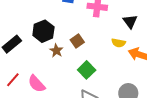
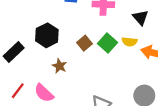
brown star: (56, 51) -> (59, 66), moved
green square: (87, 70) -> (108, 43), moved

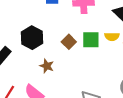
green square: (108, 43) -> (91, 40), turned -36

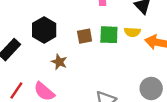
brown square: (69, 42) -> (85, 36), turned 32

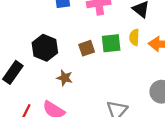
yellow semicircle: (132, 32) -> (134, 37), turned 98

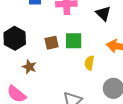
yellow semicircle: (134, 37) -> (89, 63), moved

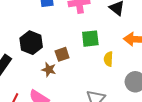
brown square: (52, 43) -> (62, 54), moved

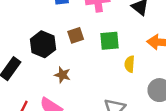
brown square: (62, 54) -> (76, 35), moved

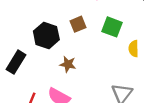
green square: (110, 41) -> (112, 27), turned 30

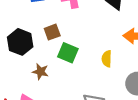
green square: (112, 27) -> (68, 53), moved

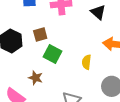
brown star: (40, 72) -> (36, 78), moved

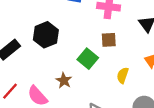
brown square: (40, 34) -> (109, 40), moved

